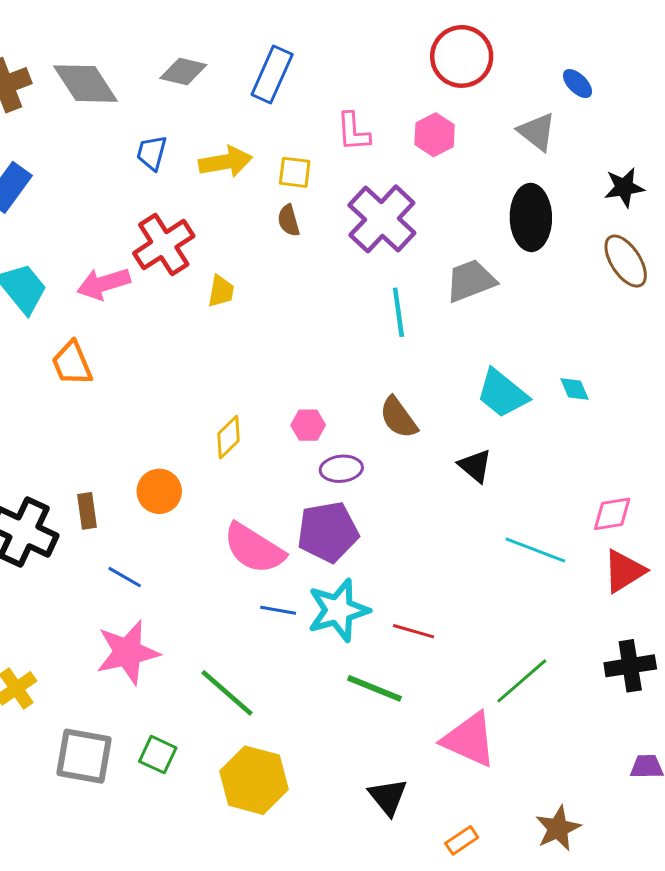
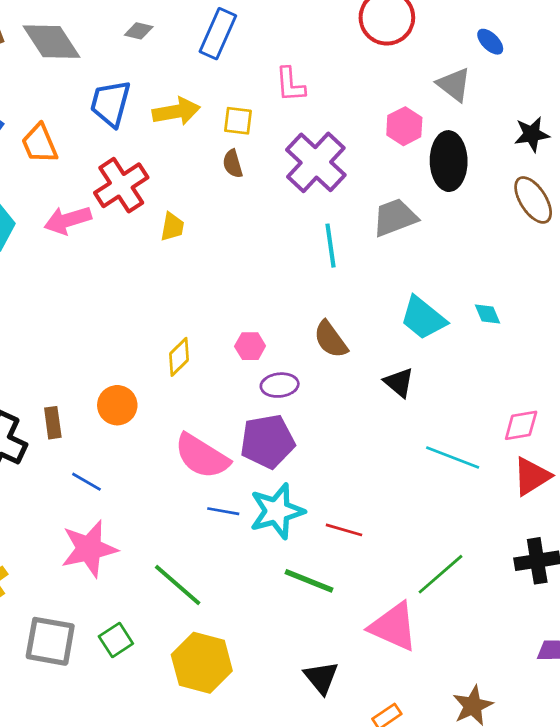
gray diamond: (183, 72) -> (139, 31), size x0.7
pink hexagon: (435, 135) -> (404, 126), moved
blue trapezoid: (152, 153) -> (111, 103), size x1.5
orange trapezoid: (72, 363) -> (39, 144), moved
green square: (158, 755) -> (116, 640), turned 32

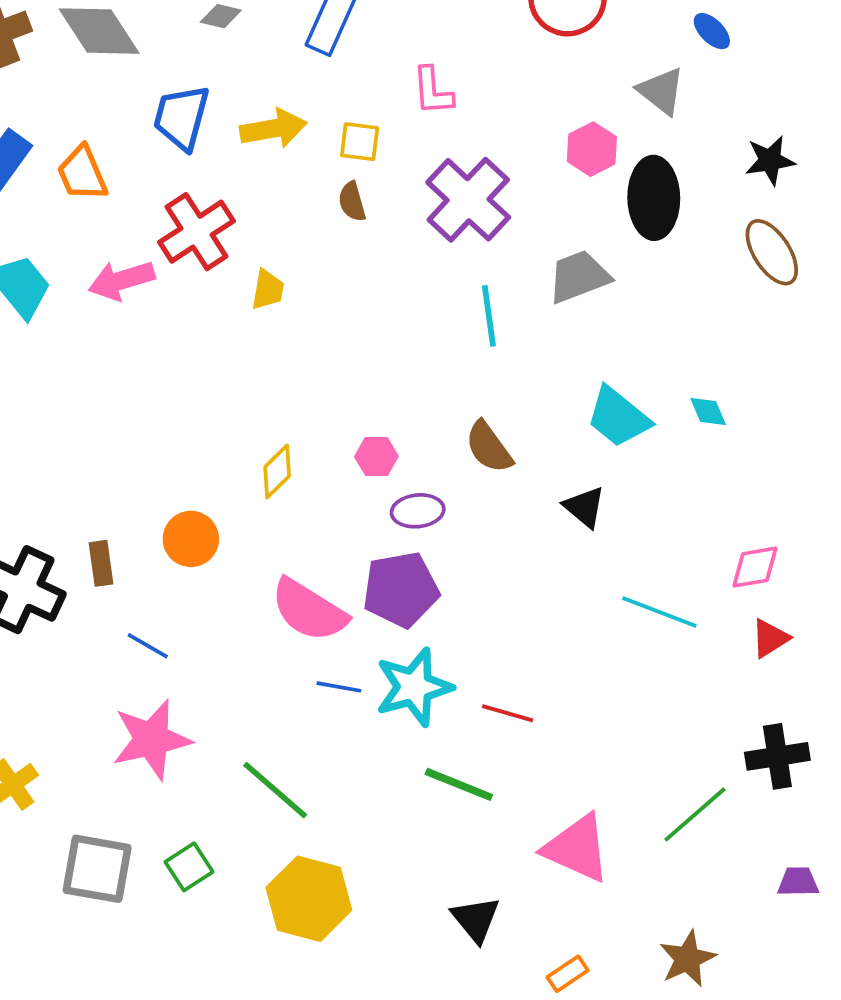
red triangle: (532, 476) -> (770, 638), size x0.7
green line: (441, 574) -> (695, 814), moved

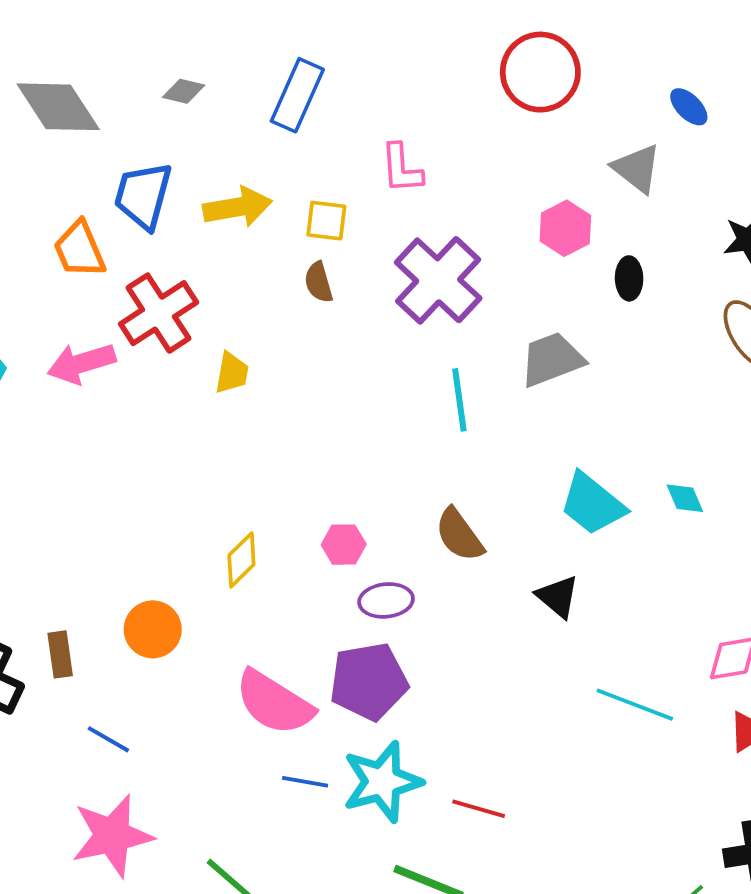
orange trapezoid: (82, 174) -> (79, 249), moved
black ellipse: (654, 198) -> (629, 278), size x0.5

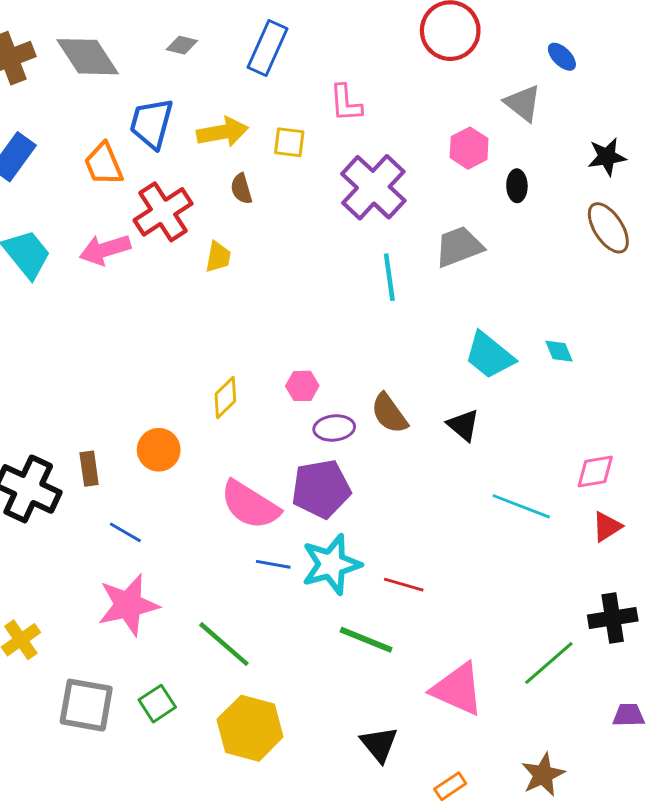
brown semicircle: (319, 282) -> (241, 189), moved
brown semicircle: (459, 535) -> (389, 413), moved

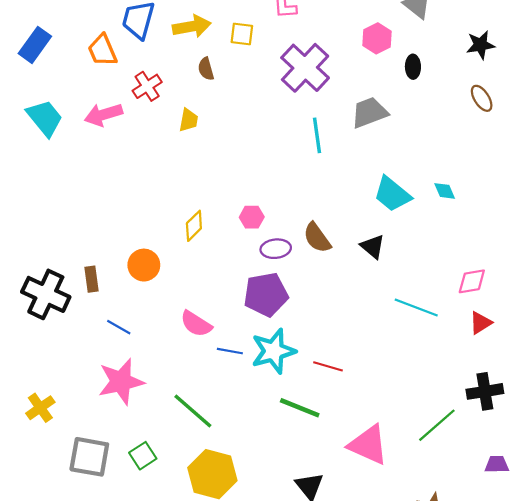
red cross: (163, 212) -> (147, 86), size x0.7
brown ellipse: (608, 228) -> (482, 98), size x0.7
pink semicircle: (250, 505) -> (196, 324), moved, size x0.7

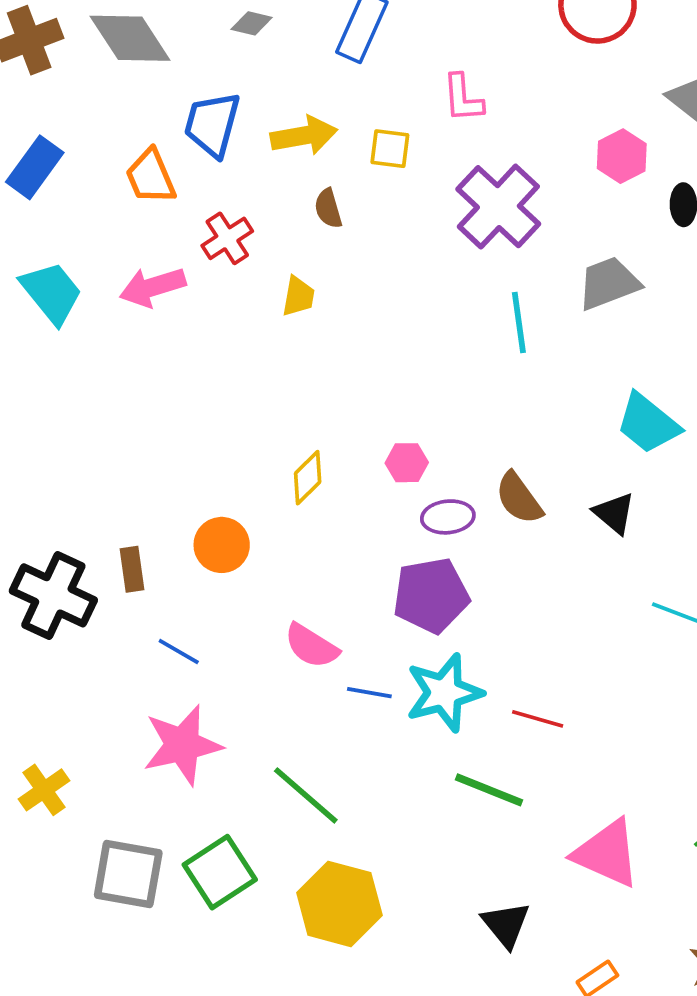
green square: (143, 456) -> (220, 872), size x1.5

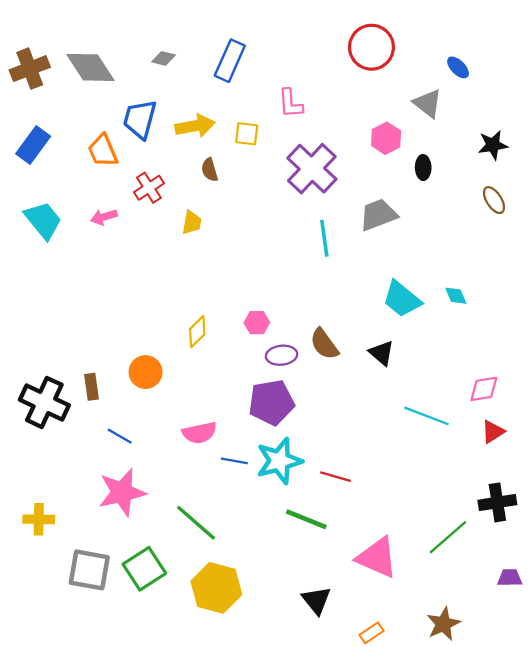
pink arrow: (152, 287) -> (104, 217), size x0.7
pink semicircle: (311, 646) -> (199, 433), turned -44
yellow cross: (44, 790) -> (39, 519), turned 36

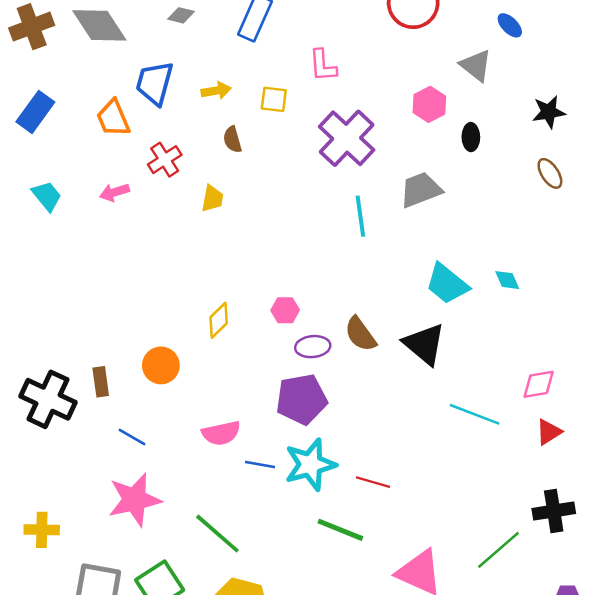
yellow arrow: (195, 126) -> (216, 91), size x0.7
cyan trapezoid: (43, 220) -> (47, 196), size x0.7
black triangle: (382, 353) -> (424, 344), size x1.5

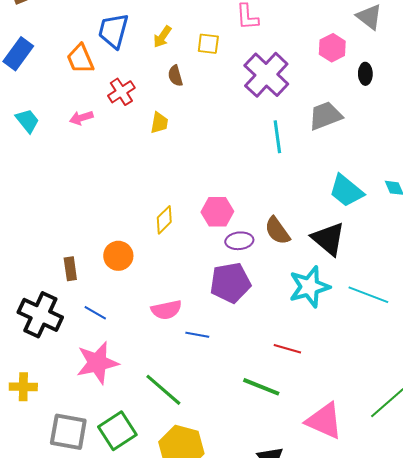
yellow arrow: (216, 91) -> (162, 37), turned 135
pink hexagon: (285, 310) -> (217, 212), size x1.4
black cross: (48, 399) -> (40, 315), moved
cyan star: (310, 465) -> (309, 287), moved

